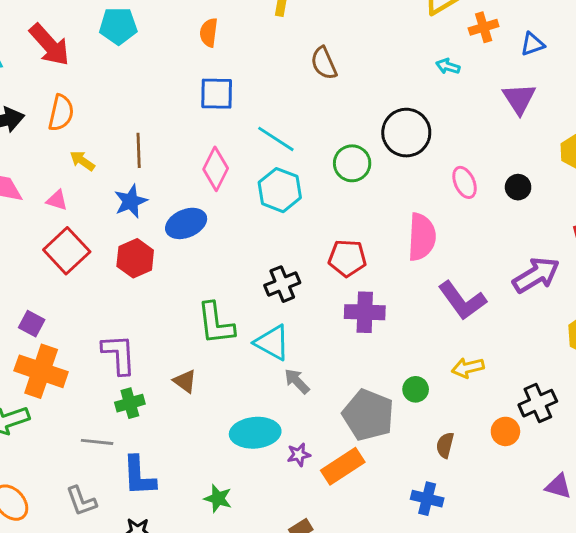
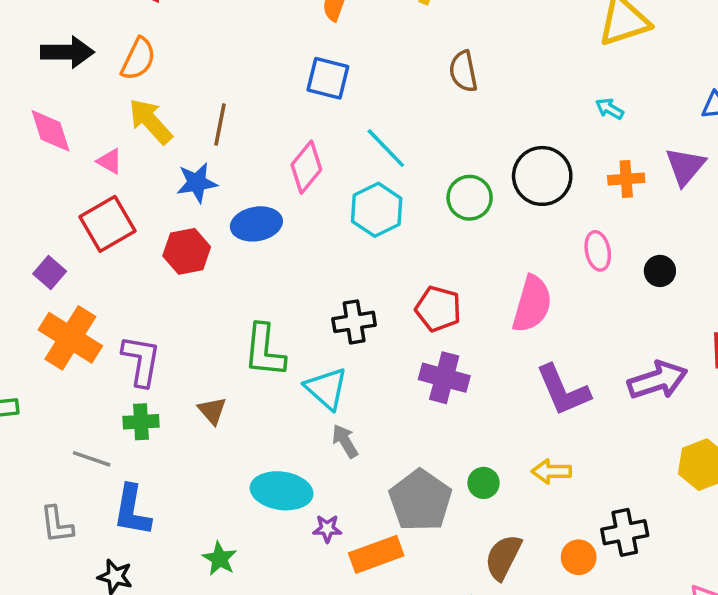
orange cross: (484, 27) -> (626, 179), moved
yellow arrow: (82, 161) -> (150, 121), size x1.6
purple square: (32, 324) -> (50, 272), moved
orange cross: (41, 371) -> (70, 338), moved
brown semicircle: (445, 445) -> (503, 557), size x1.5

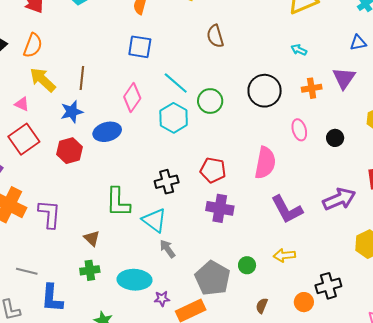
green circle: (470, 198) -> (210, 101), moved
green cross: (141, 422) -> (90, 270), moved
brown semicircle: (503, 557) -> (262, 306), size x0.6

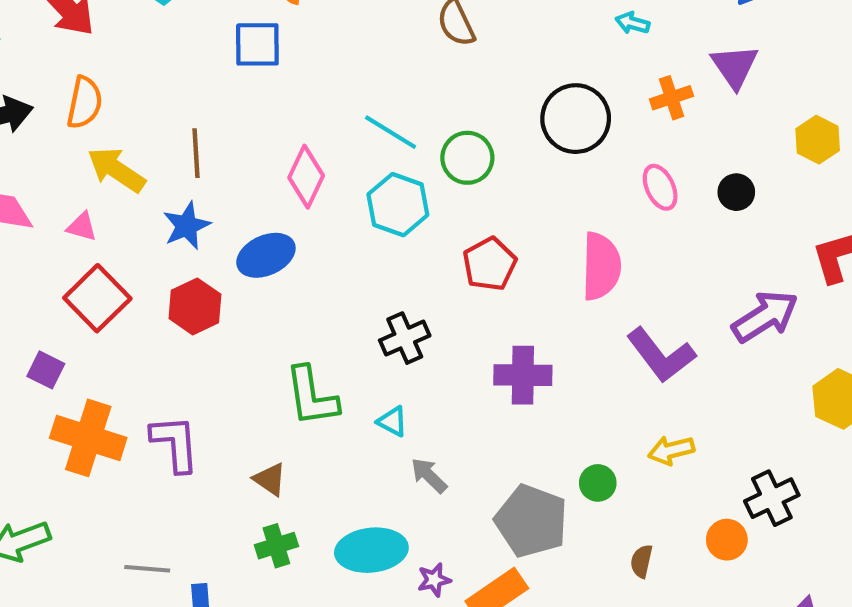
blue square: (140, 47) -> (257, 44), moved
red pentagon: (213, 170) -> (490, 264), moved, turned -30
cyan triangle: (154, 220) -> (392, 421), size x0.6

